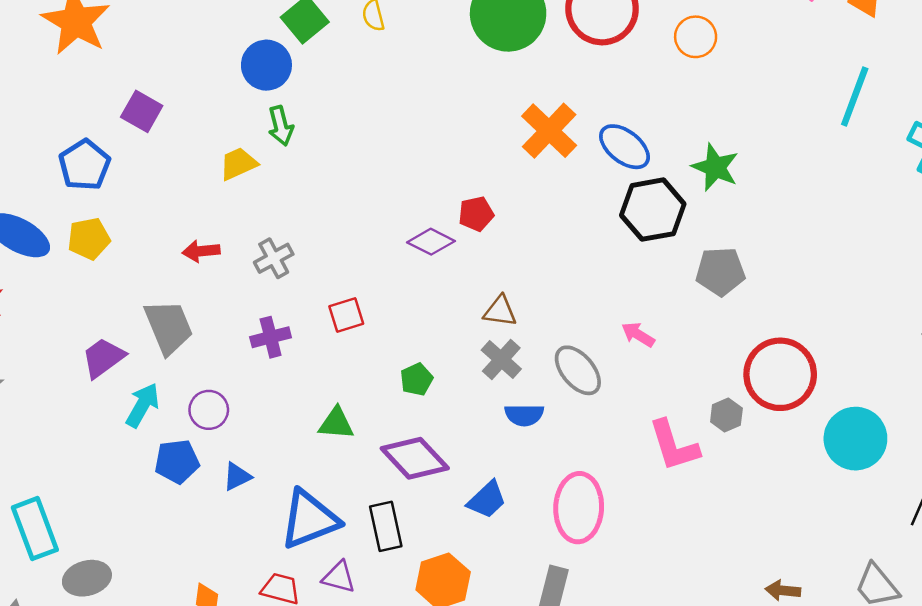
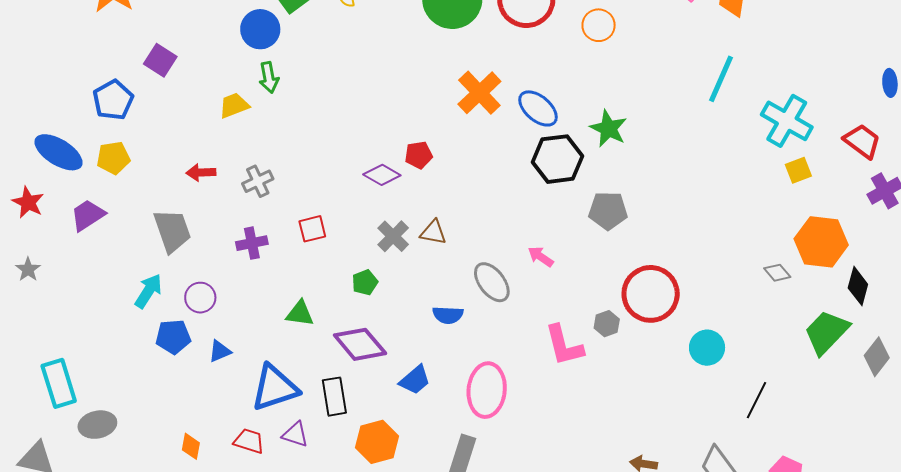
purple trapezoid: (103, 358) -> (88, 215), moved
gray cross: (501, 359) -> (393, 236), moved
cyan circle: (855, 439) -> (707, 348), size x0.7

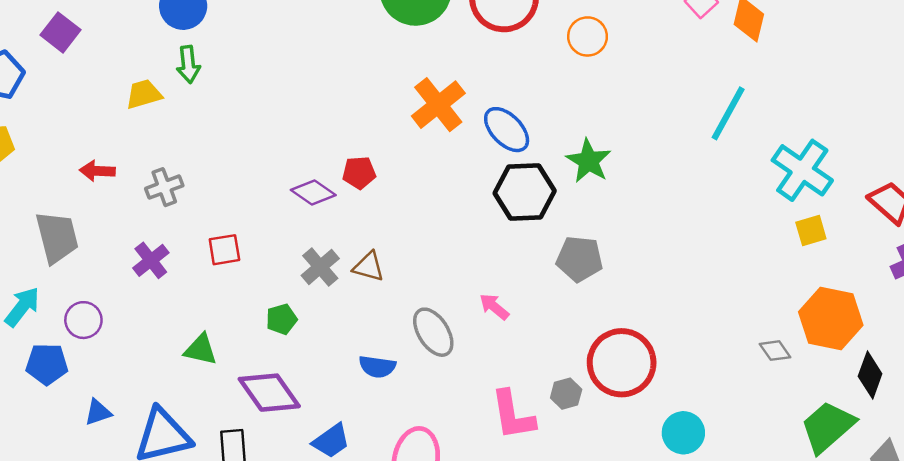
purple cross: (252, 243) -> (151, 260), turned -32
blue triangle: (220, 351) -> (98, 412), moved

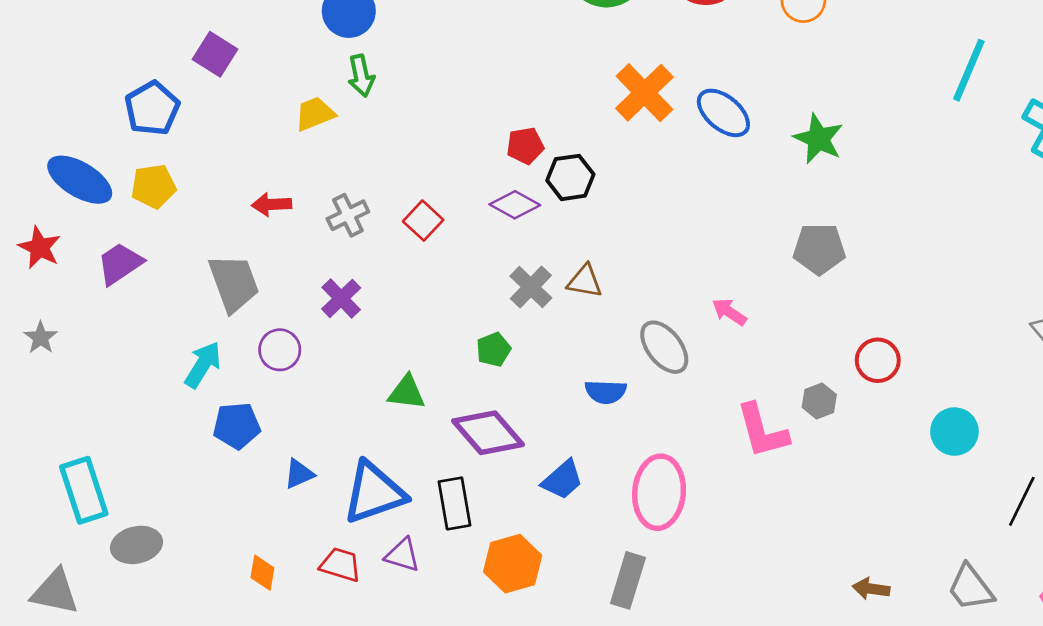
red pentagon: (359, 173) -> (525, 146), moved
black hexagon: (525, 192) -> (570, 177), moved, size x0.7
red square: (224, 250) -> (423, 221), moved, turned -32
purple circle: (83, 320) -> (280, 350), moved
red circle: (622, 363) -> (878, 360), size x0.6

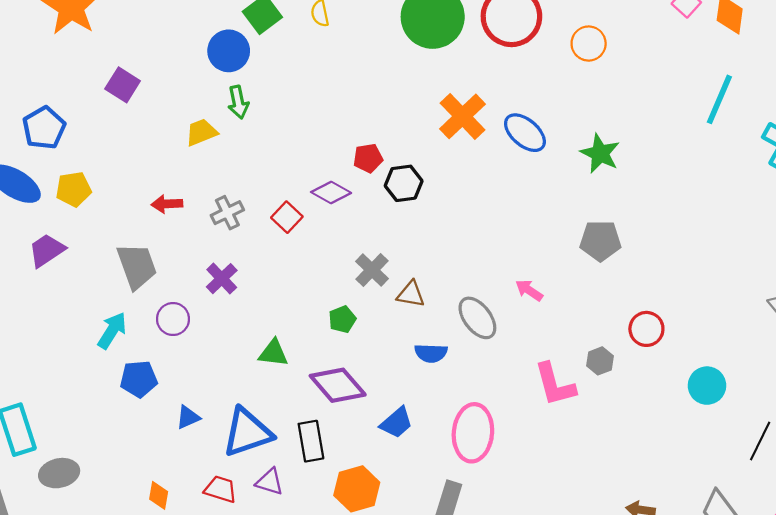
blue pentagon: (152, 108) -> (44, 128), moved
purple diamond: (515, 205) -> (331, 192), moved
brown triangle: (585, 281) -> (411, 294), moved

